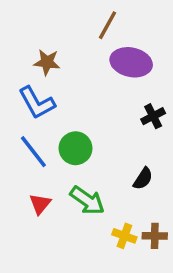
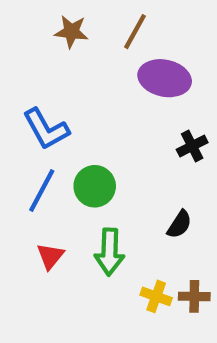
brown star: (47, 62) -> (71, 32), moved
blue line: (33, 152) -> (42, 190), turned 66
green arrow: (87, 200) -> (110, 252), turned 57

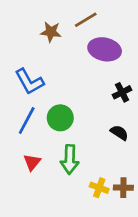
brown star: (71, 32) -> (51, 32), moved
brown line: (135, 32) -> (86, 20), turned 30
black semicircle: (179, 224) -> (119, 133), moved, turned -90

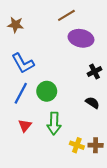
brown star: (51, 32) -> (16, 25), moved

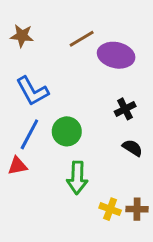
brown line: (66, 15) -> (82, 39), moved
black cross: (94, 71) -> (125, 109), moved
red triangle: (25, 125) -> (17, 166), moved, turned 40

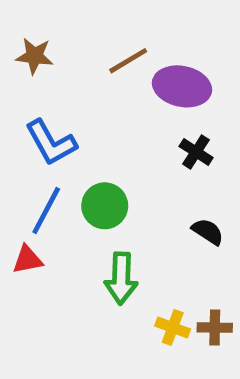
black cross: (125, 109) -> (196, 152), moved, turned -30

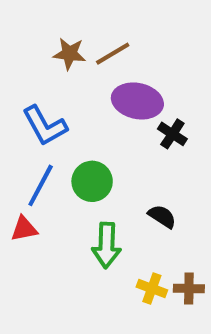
brown star: (35, 56) -> (69, 54), moved
purple ellipse: (182, 86) -> (137, 101), moved
black semicircle: (208, 232) -> (162, 216), moved

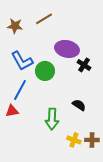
brown star: (69, 54) -> (15, 26), moved
brown line: (113, 54) -> (44, 19), moved
green circle: (92, 181) -> (45, 71), moved

